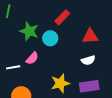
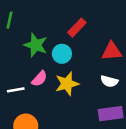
white semicircle: (88, 60) -> (109, 81), turned 32
yellow star: (60, 83) -> (67, 84), moved

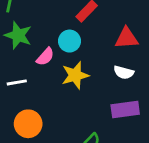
green star: (36, 45) -> (18, 35), moved
pink semicircle: (39, 79) -> (45, 57), moved

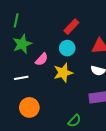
green star: (18, 35) -> (22, 44), turned 30
cyan circle: (70, 41) -> (67, 48), moved

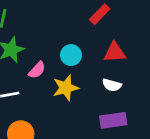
red rectangle: (71, 27) -> (100, 14), moved

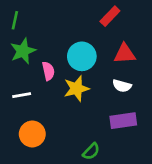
cyan circle: (71, 55) -> (82, 56), size x1.4
pink semicircle: (37, 70) -> (48, 71), turned -54

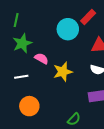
cyan circle: (82, 56) -> (68, 29), moved
pink semicircle: (48, 71) -> (42, 59), turned -48

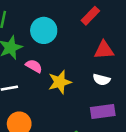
cyan circle: (68, 29) -> (44, 30), moved

